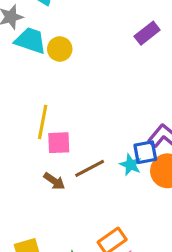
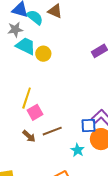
pink square: (59, 143) -> (35, 112), turned -35
cyan star: (131, 165) -> (77, 150), moved

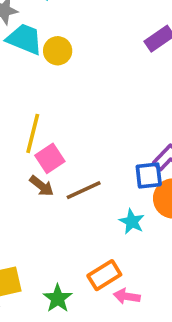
brown arrow: (29, 136) -> (42, 186), moved

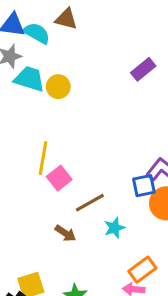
brown arrow: (42, 186) -> (65, 233), moved
cyan star: (132, 222) -> (114, 228), moved, turned 30
orange rectangle: (104, 275) -> (142, 270), moved

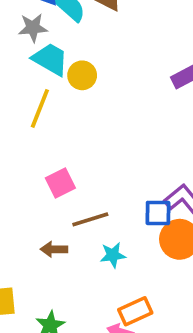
yellow line: (43, 158) -> (40, 108), moved
brown arrow: (65, 233) -> (54, 249), turned 135

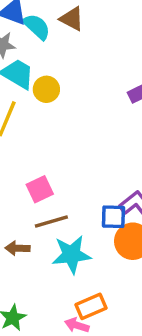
pink square: (60, 183) -> (40, 189), moved
cyan star: (113, 255) -> (71, 255), size x1.6

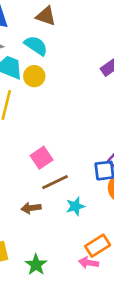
cyan semicircle: (37, 27) -> (36, 46), moved
cyan star: (71, 255) -> (75, 206), size x0.6

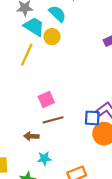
cyan star: (75, 206) -> (44, 159), moved

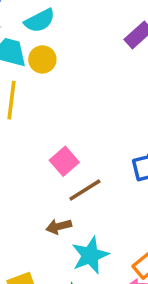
cyan semicircle: (57, 14) -> (40, 21), turned 126
cyan star: (44, 159) -> (90, 255), size x1.5

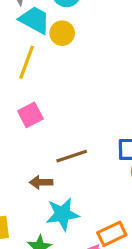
pink square: (64, 161) -> (30, 115), moved

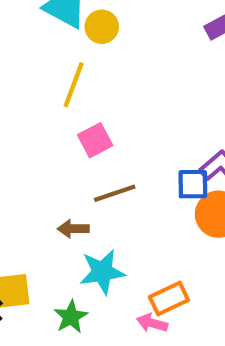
yellow line: (27, 62) -> (74, 85), moved
pink square: (30, 115) -> (95, 140), moved

